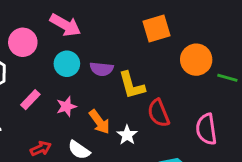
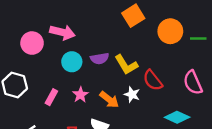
pink circle: (23, 42) -> (32, 43), moved
white star: (127, 135) -> (132, 94), moved

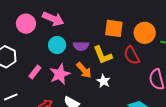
orange square: (133, 16) -> (114, 28), moved, turned 30
red semicircle: (153, 80) -> (132, 55), moved
pink star: (80, 95) -> (60, 74), size x1.5
orange arrow: (109, 100) -> (84, 70), moved

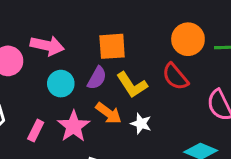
orange square: (114, 28) -> (112, 46), moved
purple semicircle: (81, 46) -> (97, 78), turned -49

